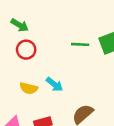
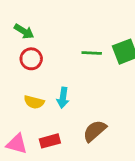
cyan arrow: (54, 84) -> (63, 98), turned 60

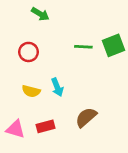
green arrow: (24, 31) -> (40, 14), moved
cyan arrow: (63, 98) -> (57, 87), turned -30

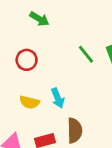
green line: (83, 47) -> (86, 54), turned 48
brown semicircle: (86, 117) -> (75, 131), moved, turned 130

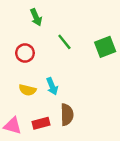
green arrow: (39, 19) -> (36, 17), turned 35
green line: (86, 54) -> (64, 42), moved

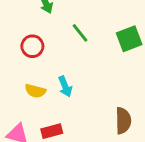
brown semicircle: (67, 115) -> (123, 121), moved

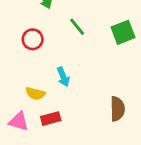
yellow semicircle: (35, 91) -> (35, 94), moved

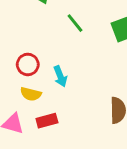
red circle: (33, 39) -> (28, 64), moved

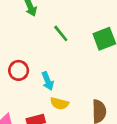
yellow semicircle: (31, 94) -> (59, 103), moved

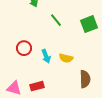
yellow semicircle: (59, 103) -> (66, 58), moved

